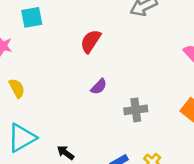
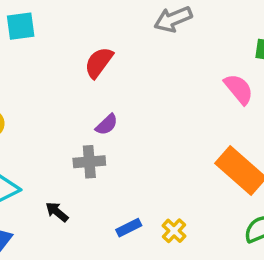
gray cross: (136, 110) -> (89, 162), moved

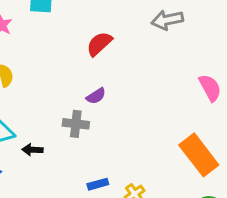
black arrow: (57, 212) -> (32, 150), moved, turned -48

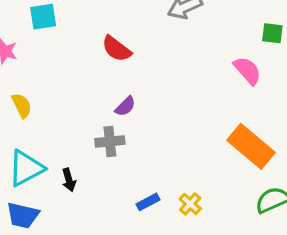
red semicircle: (99, 44) -> (117, 49), turned -88
black arrow: (32, 150) -> (69, 180), turned -96

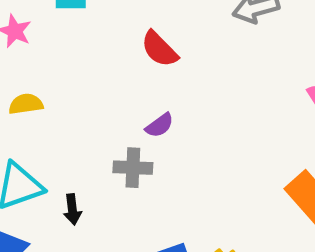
yellow semicircle: (22, 105) -> (26, 104), turned -80

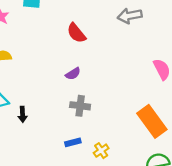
gray cross: (133, 168) -> (80, 106), moved

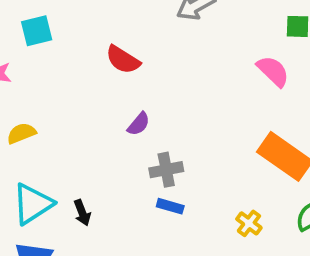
blue rectangle: (73, 142) -> (170, 206), moved, turned 49
yellow cross: (101, 151) -> (249, 223), moved

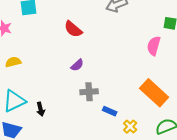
pink semicircle: (273, 71) -> (154, 46), turned -126
blue rectangle: (170, 206) -> (110, 111), moved

